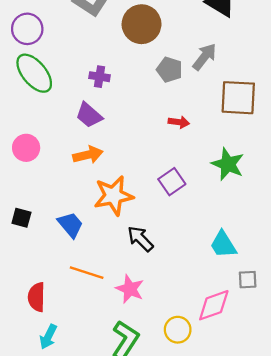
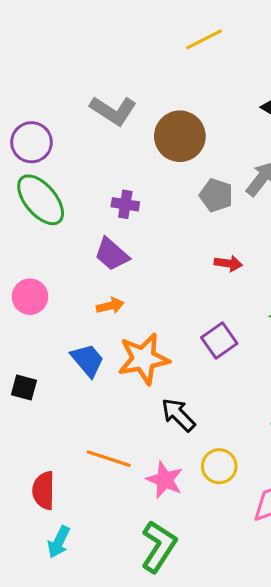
orange arrow: (88, 155) -> (110, 306), size x0.7
blue trapezoid: (70, 225) -> (88, 360), moved
yellow circle: (178, 330) -> (219, 466), moved

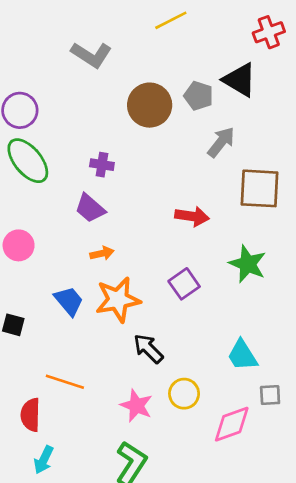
gray L-shape: (113, 110) -> (91, 55), moved
gray pentagon: (216, 195) -> (199, 96), moved
red arrow: (228, 263) -> (192, 216), size x1.4
orange arrow: (110, 306) -> (102, 253), moved
orange line: (109, 459) -> (65, 382), moved

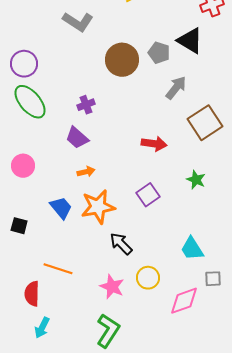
purple cross: (102, 165) -> (86, 105), turned -30
brown square: (259, 188) -> (205, 123), turned -36
green star: (248, 264) -> (196, 180), size x0.7

